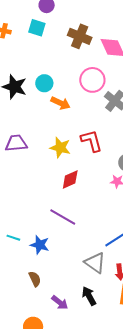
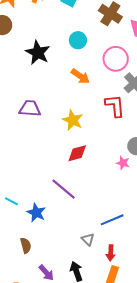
cyan circle: (44, 83) -> (78, 40), moved
red L-shape: (92, 141) -> (115, 106), moved
gray triangle: (95, 263) -> (88, 239), size x0.6

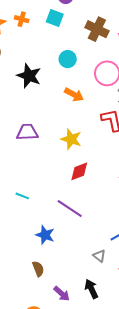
cyan line: (11, 201) -> (22, 196), moved

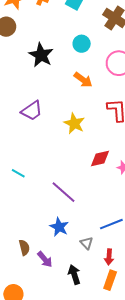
purple trapezoid: (27, 132) -> (32, 111), turned 140
red diamond: (79, 171) -> (100, 159), moved
blue star: (45, 235) -> (59, 227), moved
purple arrow: (62, 294) -> (45, 259), moved

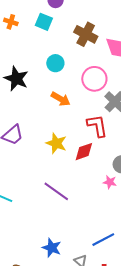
red diamond: (100, 159) -> (84, 152), moved
purple line: (64, 192) -> (56, 191), moved

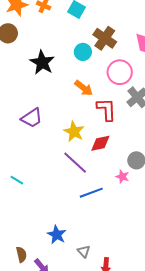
brown cross: (86, 34) -> (105, 38), moved
red L-shape: (97, 126) -> (106, 109), moved
purple line: (56, 191) -> (75, 163), moved
blue line: (103, 240) -> (91, 193), moved

